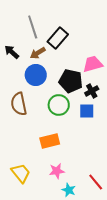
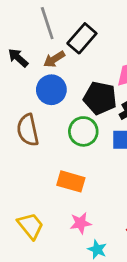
orange rectangle: (50, 141) -> (71, 181), turned 30

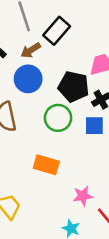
pink star: (81, 223) -> (83, 196), moved

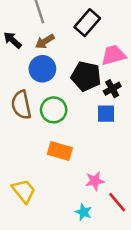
black rectangle: (57, 31) -> (87, 23), moved
green circle: (58, 118) -> (54, 110), moved

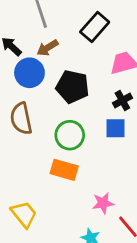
blue circle: (42, 69) -> (29, 73), moved
black pentagon: (86, 76) -> (72, 87), moved
green circle: (54, 110) -> (70, 135), moved

